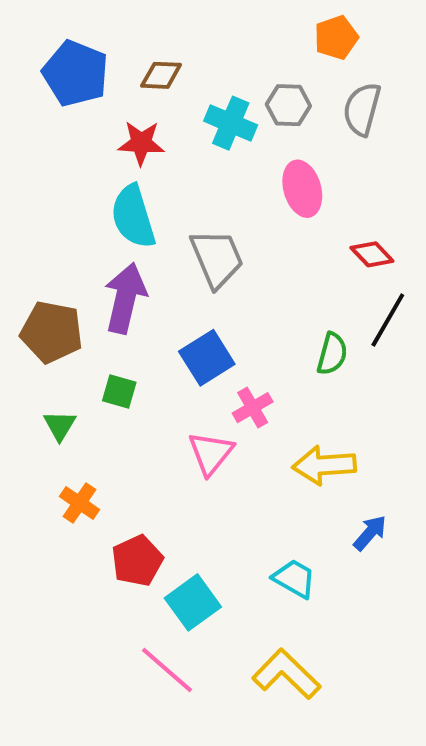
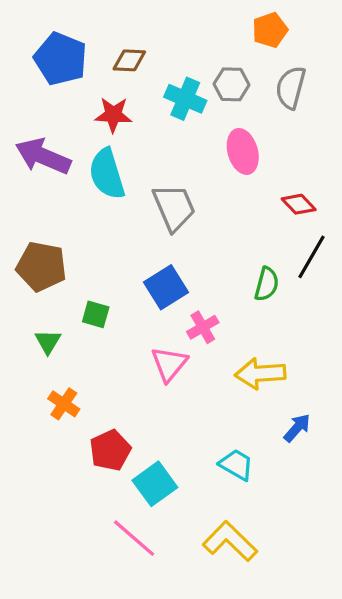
purple arrow: (125, 298) -> (43, 156), moved, turned -80

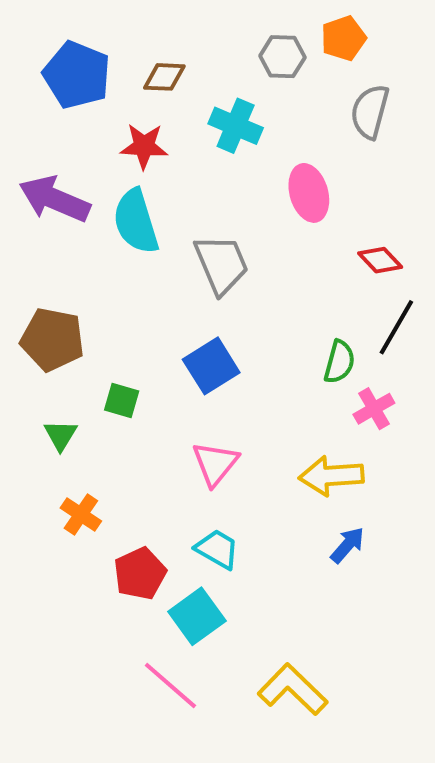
gray hexagon: (232, 84) -> (282, 57), moved
pink cross: (203, 327) -> (374, 409), moved
blue arrow: (297, 428) -> (348, 545), moved
cyan trapezoid: (236, 465) -> (217, 549), moved

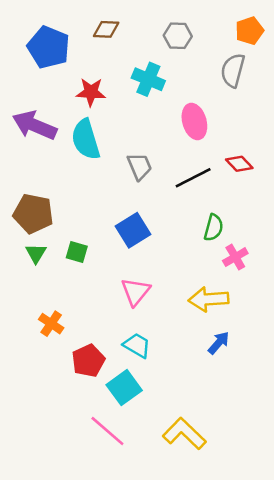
orange pentagon: (343, 38) -> (249, 31), moved
brown diamond: (164, 77) -> (106, 29), moved
gray trapezoid: (221, 264) -> (139, 166), size x0.7
black line: (396, 327) -> (193, 178), moved, turned 33
green triangle: (61, 435) -> (36, 253), moved

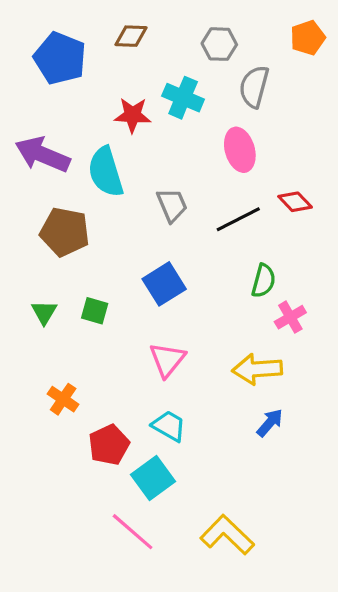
gray semicircle: (233, 70) -> (254, 87), moved
red star: (91, 92) -> (133, 115), moved
brown pentagon: (33, 214) -> (65, 232), moved

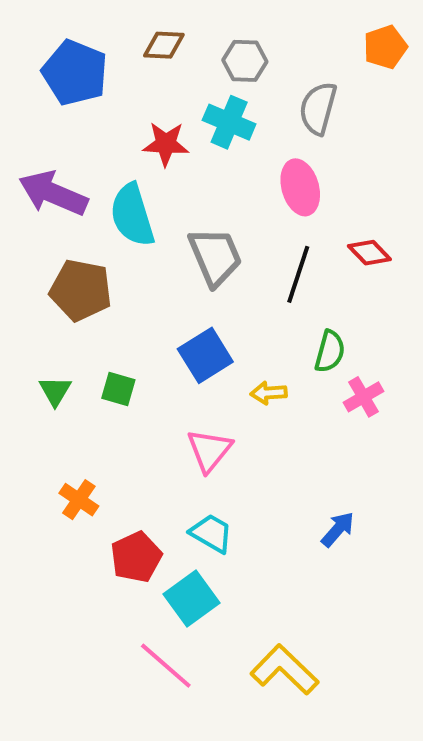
gray hexagon: (219, 44) -> (245, 61), moved
gray trapezoid: (172, 205) -> (215, 257), size x1.4
black line: (238, 219) -> (298, 274), turned -45
yellow arrow: (257, 369) -> (269, 393), moved, size x0.6

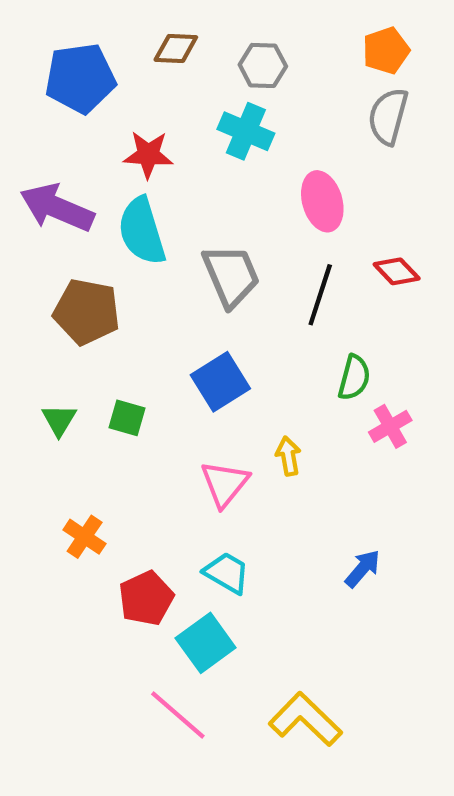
orange pentagon: (385, 47) -> (386, 51), moved
blue pentagon: (75, 73) -> (80, 78), turned -30
gray semicircle: (318, 108) -> (388, 116), moved
red star: (166, 144) -> (148, 155), moved
yellow arrow: (269, 393) -> (288, 456), moved, turned 84

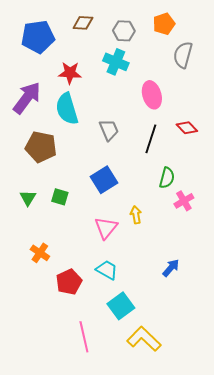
orange pentagon: (386, 51) -> (164, 24), moved
purple arrow: (57, 208) -> (27, 98), turned 104
gray trapezoid: (231, 276) -> (109, 130), size x0.7
cyan square: (206, 643) -> (121, 306), moved
pink line: (178, 715) -> (84, 337), turned 36

